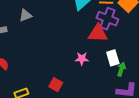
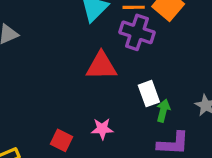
red triangle: (98, 33) -> (101, 66), moved
pink star: (82, 59) -> (102, 129), moved

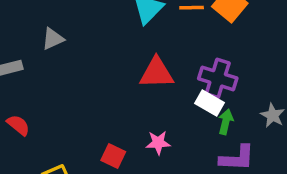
purple cross: (137, 32) -> (218, 78), moved
white rectangle: (149, 94) -> (210, 103), turned -40

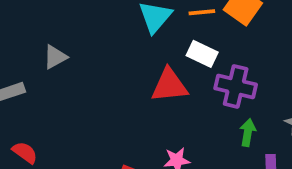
white rectangle: (210, 103) -> (202, 54), moved

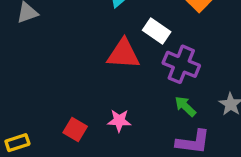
green arrow: (248, 133) -> (185, 106), turned -65

